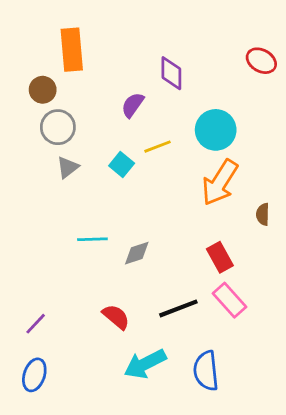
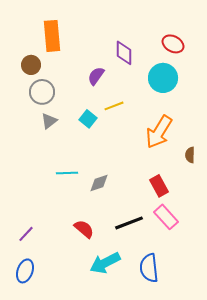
red ellipse: (261, 61) -> (173, 44), moved
cyan circle: (216, 130) -> (163, 78), moved

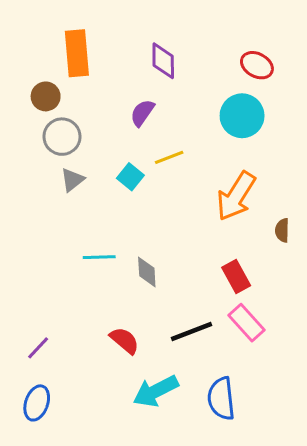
purple diamond: (124, 53) -> (163, 61), moved
gray diamond: (99, 183) -> (147, 272), turned -75

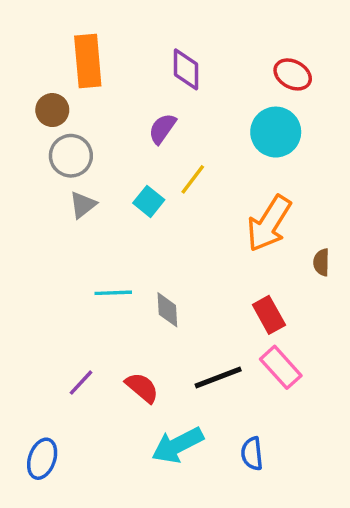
yellow line: (169, 157) -> (193, 179), turned -32
purple line: (38, 348) -> (81, 383), moved
blue semicircle: (221, 399) -> (252, 454), size x0.7

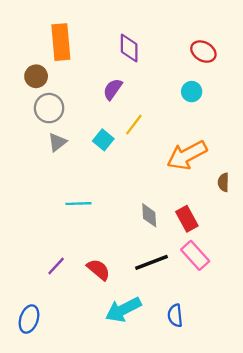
cyan circle: (276, 132) -> (192, 92), size x0.6
orange arrow: (269, 223) -> (187, 155), turned 30
gray diamond: (167, 310) -> (149, 215), moved

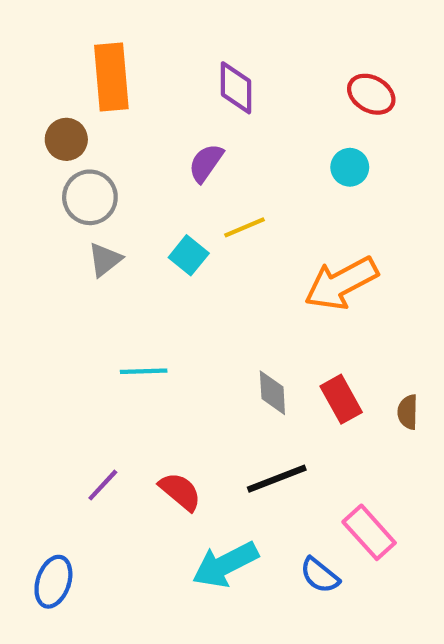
yellow line: (134, 125) -> (245, 227), turned 30
brown semicircle: (223, 182) -> (408, 412), moved
pink rectangle: (195, 255) -> (369, 532), moved
blue semicircle: (175, 315) -> (320, 575), turned -45

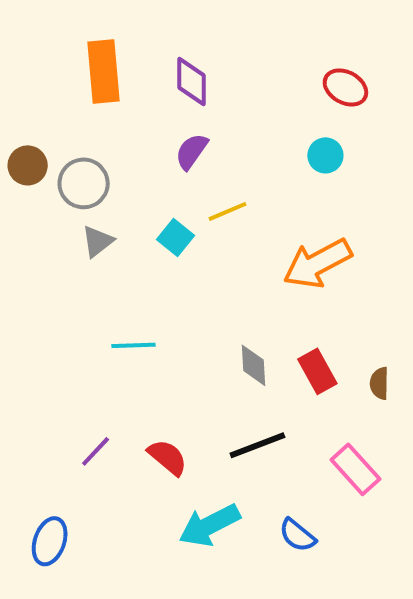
purple diamond: (236, 88) -> (192, 81), moved
brown circle: (66, 139) -> (28, 165), moved
pink rectangle: (369, 532) -> (355, 469), moved

